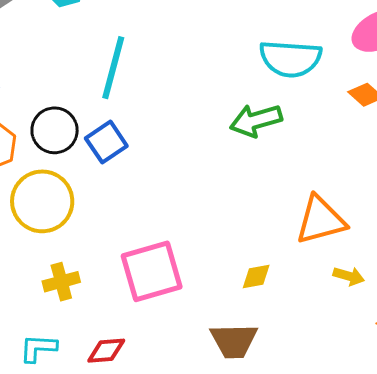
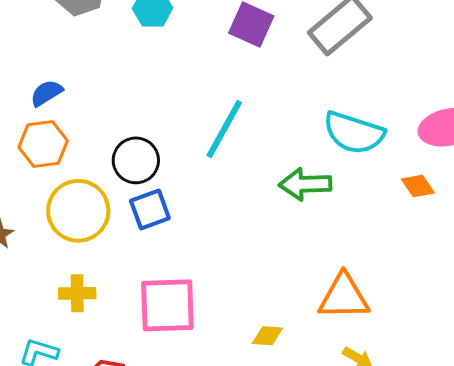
cyan line: (113, 68) -> (224, 129), moved
black circle: (55, 130) -> (136, 160), moved
blue square: (106, 142) -> (150, 210), moved

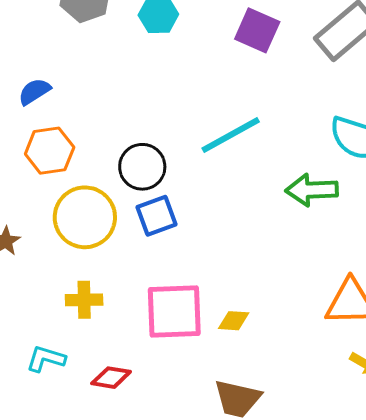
blue semicircle: (46, 93) -> (34, 91), moved
cyan line: (224, 129) -> (231, 135), turned 32
yellow diamond: (267, 336) -> (234, 321), moved

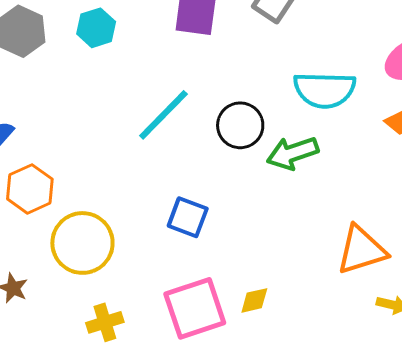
cyan line: (231, 135) -> (163, 115), moved
black circle: (142, 167) -> (240, 125), moved
blue square: (157, 216) -> (188, 217), moved, turned -33

